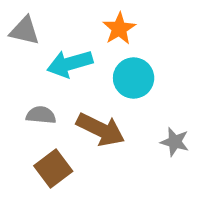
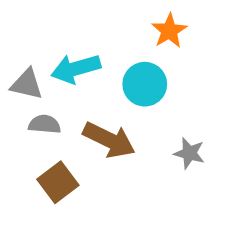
orange star: (119, 29) -> (169, 31), moved
gray triangle: (24, 31) -> (27, 84), moved

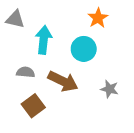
cyan arrow: (76, 69) -> (44, 40), turned 112
gray triangle: (27, 84) -> (15, 19), moved

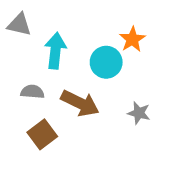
orange star: (98, 18) -> (132, 39), moved

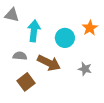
orange star: (132, 39) -> (90, 28), moved

